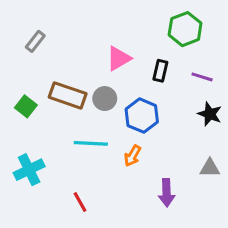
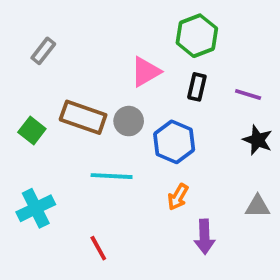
green hexagon: (185, 29) -> (197, 36), moved
orange arrow: (133, 156) -> (178, 197), moved

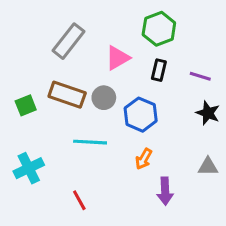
gray rectangle: (43, 51) -> (69, 41), moved, size x1.6
green square: (32, 131) -> (26, 105), turned 30

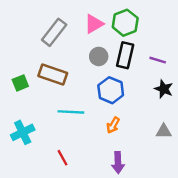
pink triangle: (118, 58) -> (94, 24), moved
black rectangle: (159, 70) -> (125, 55), size x1.5
gray circle: (104, 98) -> (99, 56), moved
purple arrow: (165, 191) -> (118, 163), moved

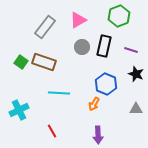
green hexagon: (125, 23) -> (119, 16), moved
green square: (20, 83) -> (21, 62), moved, turned -32
blue hexagon: (111, 90) -> (106, 84), moved

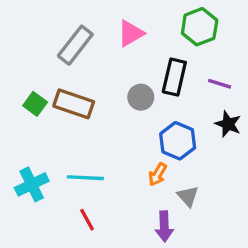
gray circle: (82, 47) -> (141, 97), moved
cyan line: (59, 93) -> (85, 178), moved
gray triangle: (136, 109) -> (188, 196), moved, turned 48

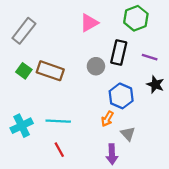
gray rectangle: (75, 45) -> (24, 31), moved

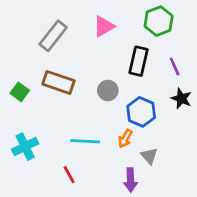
gray rectangle: (24, 31) -> (53, 36), moved
purple line: (150, 57) -> (175, 66), turned 49
gray circle: (96, 66) -> (108, 90), moved
green square: (24, 71) -> (20, 92), moved
cyan line: (58, 121) -> (85, 141), moved

